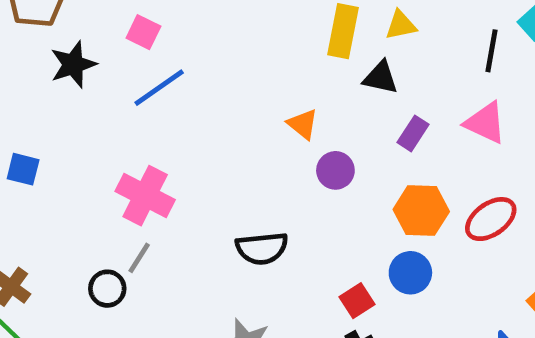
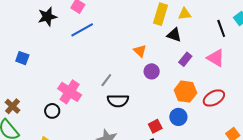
black line: (492, 51) -> (221, 28), turned -36
pink cross: (145, 196) -> (70, 92), moved
gray line: (139, 258) -> (106, 80), moved

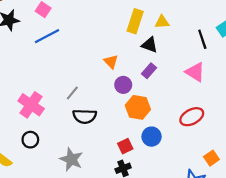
purple rectangle: (185, 59) -> (149, 71), moved
orange hexagon: (185, 92) -> (138, 107), moved
black circle: (52, 111) -> (30, 140), moved

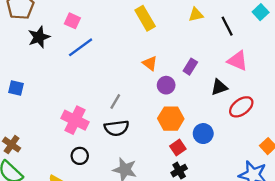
yellow rectangle: (135, 21) -> (145, 18), moved, turned -40
black line: (202, 39) -> (227, 26), moved
black triangle: (150, 45) -> (219, 87), moved, turned -30
orange hexagon: (138, 107) -> (171, 119), moved
black semicircle: (85, 116) -> (117, 128), moved

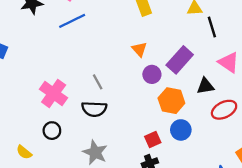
black line: (227, 26) -> (212, 27), moved
purple rectangle: (190, 67) -> (180, 60), size x1.6
gray line: (115, 102) -> (98, 82), turned -70
orange hexagon: (171, 119) -> (171, 101), moved

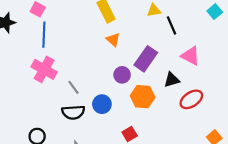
blue line: (72, 21) -> (44, 35), turned -55
orange triangle: (139, 49) -> (113, 40), moved
pink cross: (54, 94) -> (44, 69), moved
blue circle: (181, 130) -> (102, 104), moved

